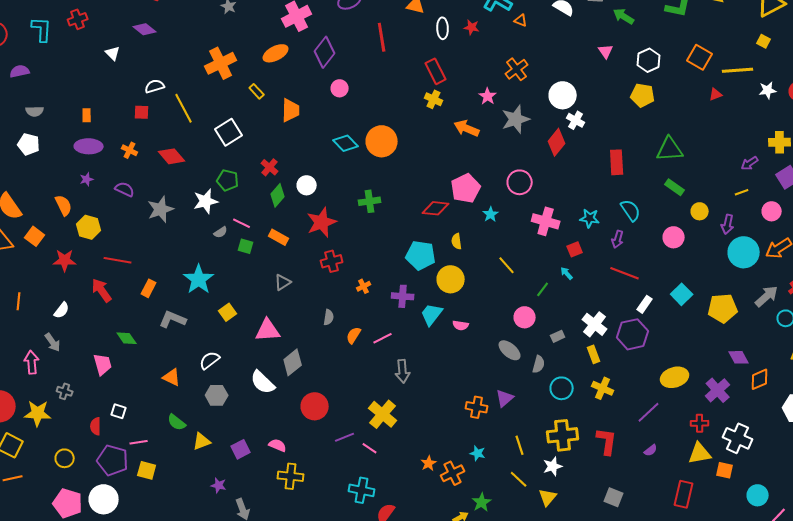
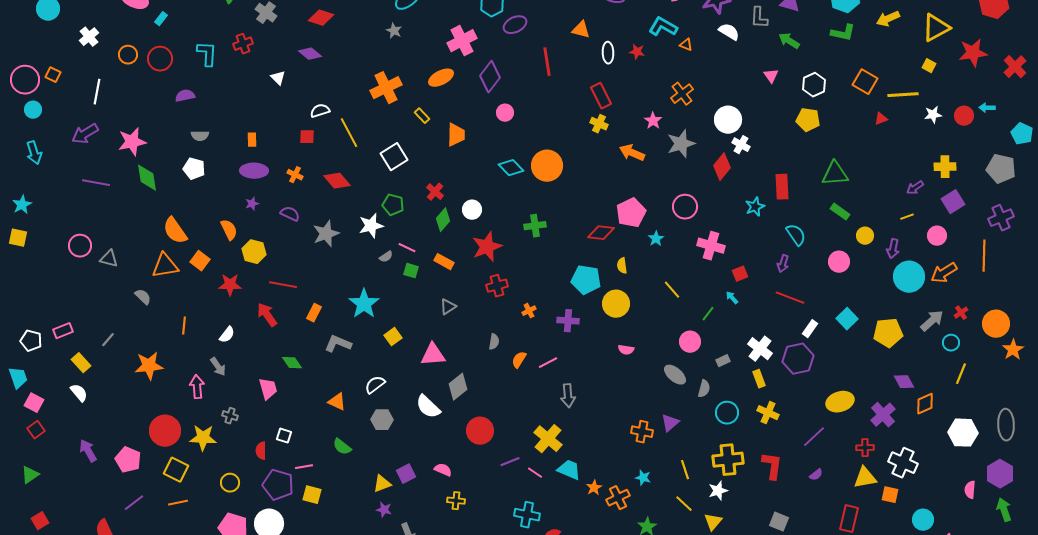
cyan star: (590, 218) -> (755, 207), moved, turned -30
cyan trapezoid: (432, 314) -> (569, 470), moved, turned 75
yellow triangle: (202, 441) -> (382, 484), moved
yellow cross: (291, 476) -> (456, 501), size x0.7

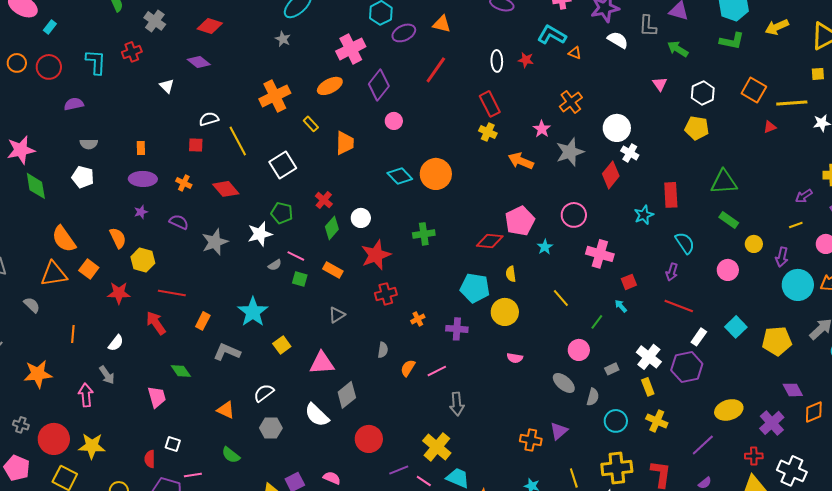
orange triangle: (581, 30) -> (442, 24), moved
red line: (547, 62) -> (436, 70), turned 44
yellow square: (929, 66) -> (818, 74), turned -32
gray cross: (230, 416) -> (21, 425), moved

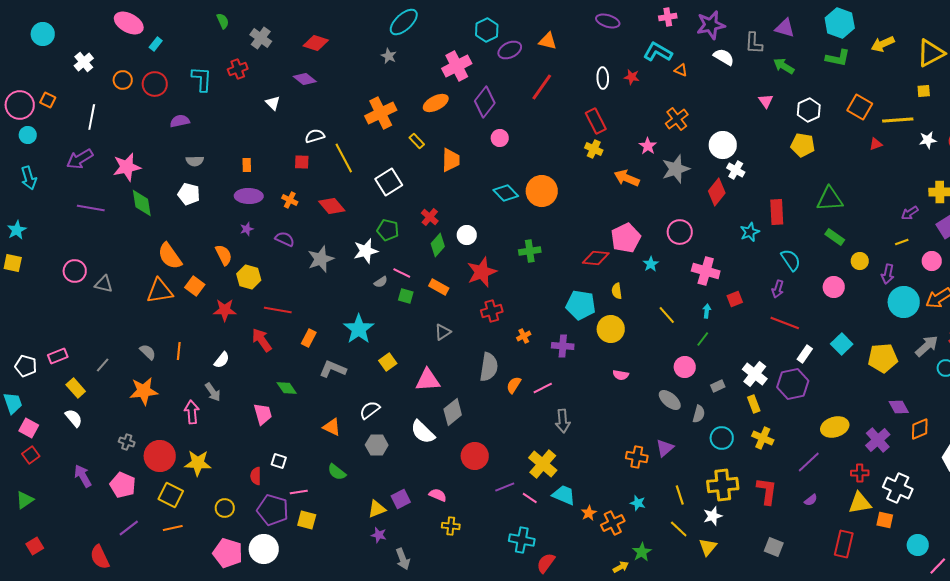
gray semicircle: (32, 305) -> (148, 352), moved
cyan arrow: (621, 306) -> (707, 311), moved, turned 48
gray semicircle: (383, 350) -> (489, 367), size x1.8

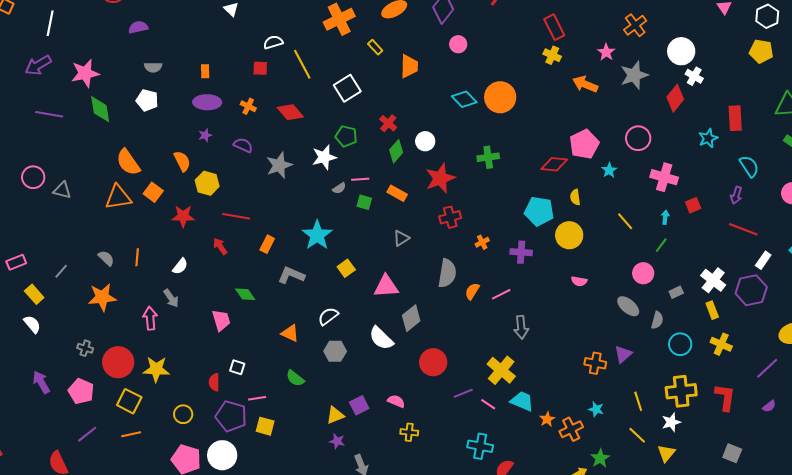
pink line: (402, 273) -> (360, 179), turned -30
red arrow: (262, 340) -> (220, 246), size x0.7

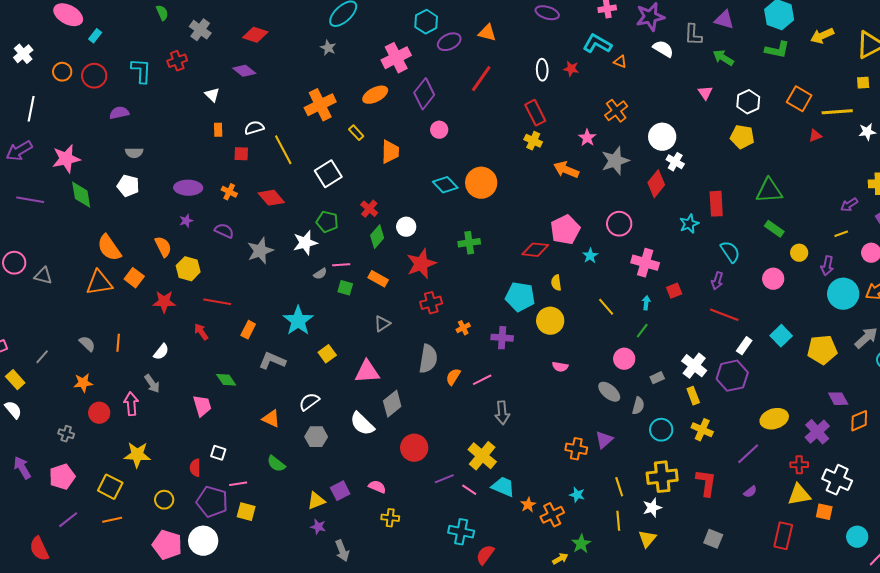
orange rectangle: (205, 71) -> (218, 130), moved
orange star: (102, 297) -> (83, 383), size x0.7
red circle: (118, 362) -> (99, 413), moved, size x0.7
pink pentagon: (81, 391) -> (62, 477), turned 30
yellow line: (637, 435) -> (618, 521), turned 42

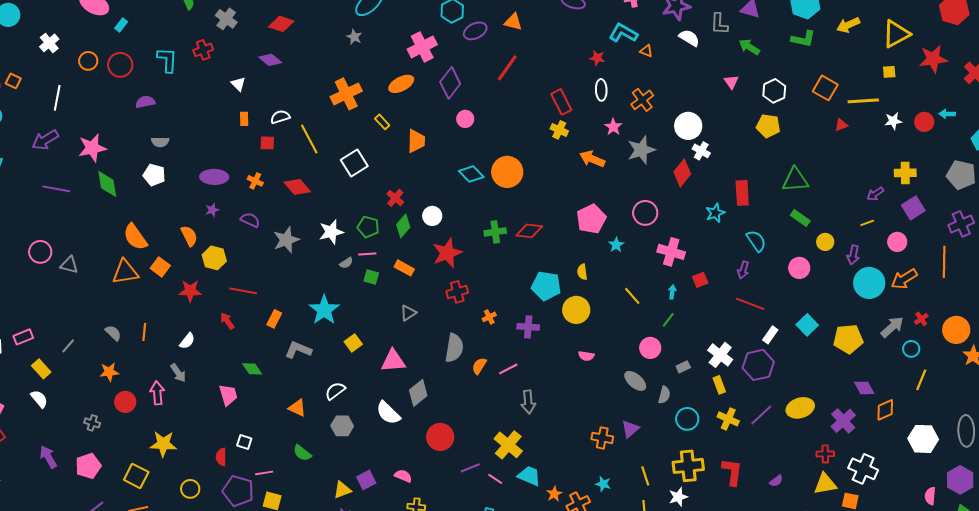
white ellipse: (542, 70) -> (601, 90), moved
green pentagon: (327, 222) -> (368, 227), moved
red diamond: (535, 250) -> (529, 231), moved
purple line: (748, 454) -> (761, 415), moved

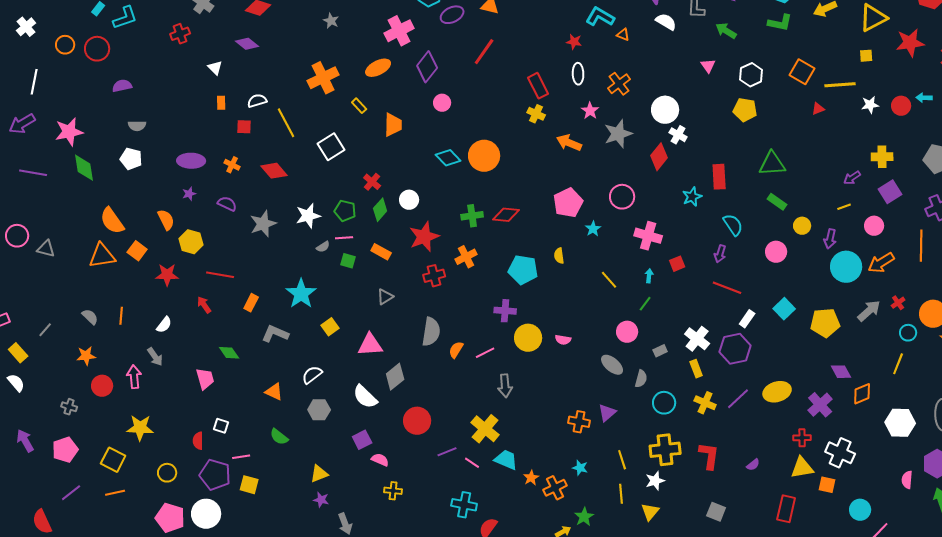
cyan L-shape: (167, 60) -> (125, 18), moved, turned 68
yellow circle: (576, 310) -> (528, 338), moved
orange cross: (489, 317) -> (466, 257), moved, size x1.5
cyan circle: (911, 349) -> (908, 333), moved
purple square: (366, 480) -> (362, 440), moved

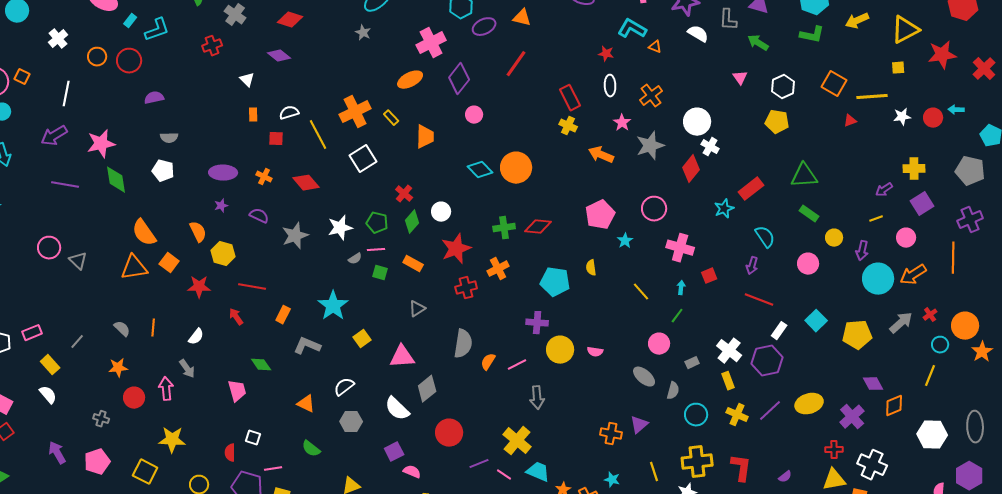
orange cross: (323, 78) -> (355, 112), moved
red rectangle: (719, 177) -> (751, 189), turned 55
gray triangle: (46, 249) -> (78, 261), turned 30

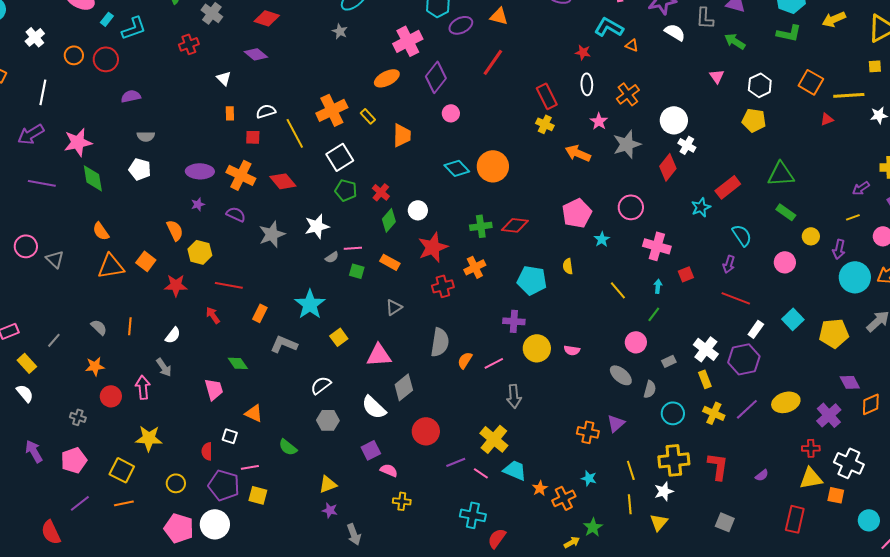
orange cross: (264, 177) -> (241, 175), size x1.8
green pentagon: (377, 223) -> (346, 190), moved
orange semicircle: (144, 233) -> (101, 231), moved, size x0.7
orange triangle: (306, 404) -> (254, 413), moved

